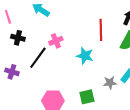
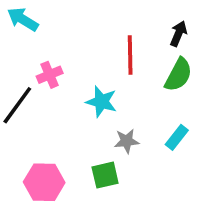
gray star: (110, 83) -> (127, 141), moved

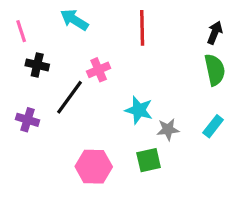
red line: (130, 55) -> (142, 28), moved
green semicircle: (178, 75) -> (215, 70), turned -40
cyan star: (101, 102) -> (139, 110), moved

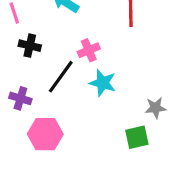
cyan star: (139, 110) -> (103, 83), moved
pink hexagon: (94, 167) -> (45, 134), moved

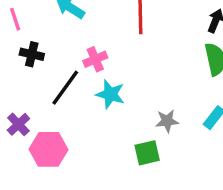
purple cross: (20, 98) -> (18, 124), moved, turned 30

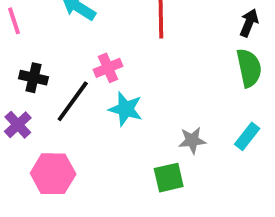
black cross: (32, 54) -> (34, 78), moved
purple cross: (18, 124) -> (18, 125), moved

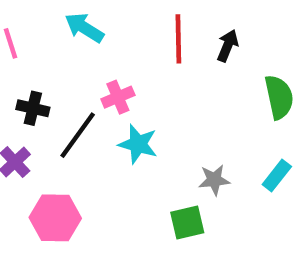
black arrow: (249, 23) -> (228, 46), moved

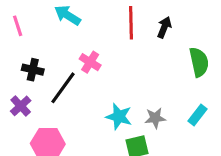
pink cross: (118, 97) -> (90, 62), turned -35
cyan star: (138, 144) -> (119, 117), moved

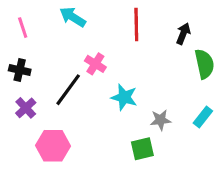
black arrow: (164, 27) -> (183, 34), moved
black cross: (33, 70) -> (20, 70), moved
cyan star: (119, 117) -> (124, 97), moved

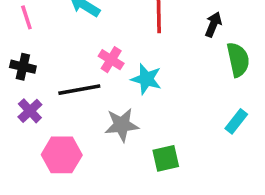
black line: (68, 90) -> (79, 90), turned 44
cyan star: (124, 97) -> (146, 79), moved
gray star: (161, 120) -> (122, 125), moved, size x1.4

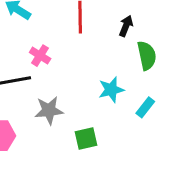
cyan star: (146, 79) -> (111, 90), moved, turned -30

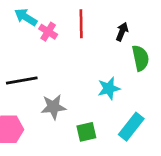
pink cross: (40, 56) -> (48, 32), moved
cyan rectangle: (145, 107) -> (131, 127), moved, size x1.5

